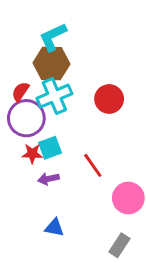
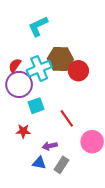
brown hexagon: (51, 64) -> (60, 59), moved
red star: (32, 154) -> (23, 131), moved
purple arrow: (48, 179) -> (50, 146), moved
gray rectangle: (119, 245) -> (61, 165), moved

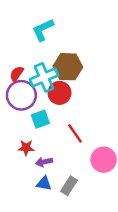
red circle: (78, 71) -> (60, 93), moved
purple arrow: (50, 146) -> (44, 162), moved

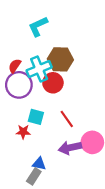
cyan square: (40, 119) -> (36, 117), moved, turned 35
purple arrow: (44, 162) -> (70, 148), moved, size x1.5
gray rectangle: (69, 186) -> (34, 176), moved

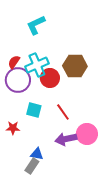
brown hexagon: (60, 59) -> (75, 66), moved
red star: (23, 132) -> (13, 128), moved

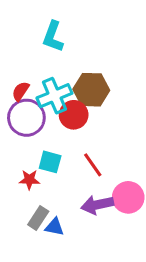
cyan L-shape: (36, 25) -> (53, 37), turned -45
brown hexagon: (75, 66) -> (91, 90), moved
red star: (13, 128) -> (29, 180), moved
gray rectangle: (32, 166) -> (38, 218), moved

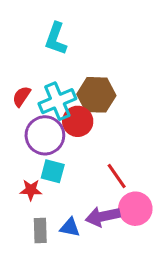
purple circle: (26, 118) -> (45, 135), moved
red line: (93, 165) -> (117, 176), moved
gray rectangle: (38, 218) -> (40, 230), turned -35
blue triangle: (54, 227) -> (70, 227), moved

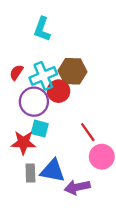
red star: (31, 190) -> (23, 143), size x1.5
purple arrow: (103, 216) -> (77, 187), moved
blue triangle: (70, 227) -> (53, 171), size x1.6

